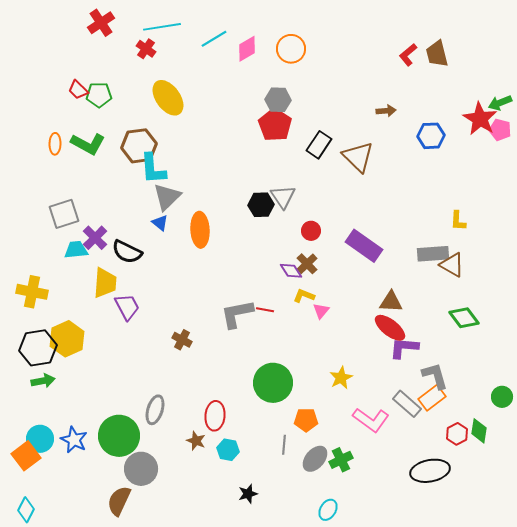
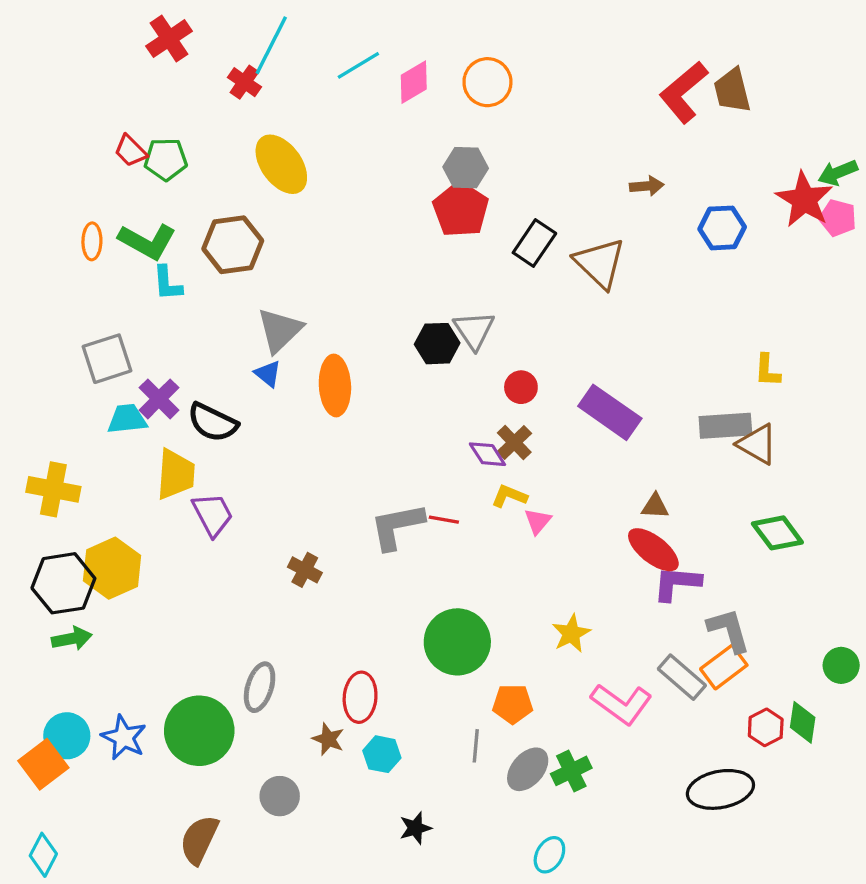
cyan line: (162, 27) -> (271, 45), turned -54
red L-shape: (408, 55) -> (684, 92), size x1.6
cyan L-shape: (153, 169) -> (167, 283), moved, size x0.7
brown triangle: (391, 302) -> (655, 506), size x0.7
gray circle: (141, 469) -> (280, 796), moved, size x0.7

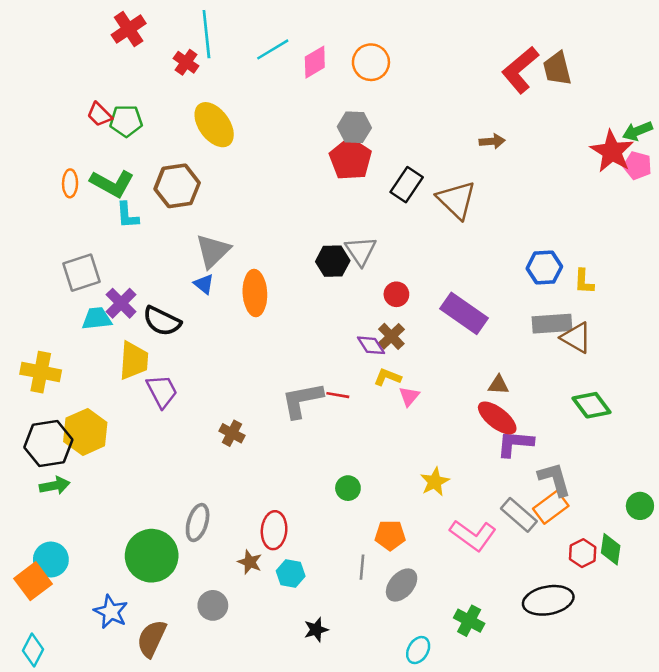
cyan line: (271, 45) -> (206, 34), turned -33
blue hexagon: (722, 228) -> (544, 268), moved
green circle: (457, 642) -> (348, 488), size x0.5
blue star: (124, 737) -> (111, 612), moved
green cross: (571, 771) -> (469, 621), moved, turned -36

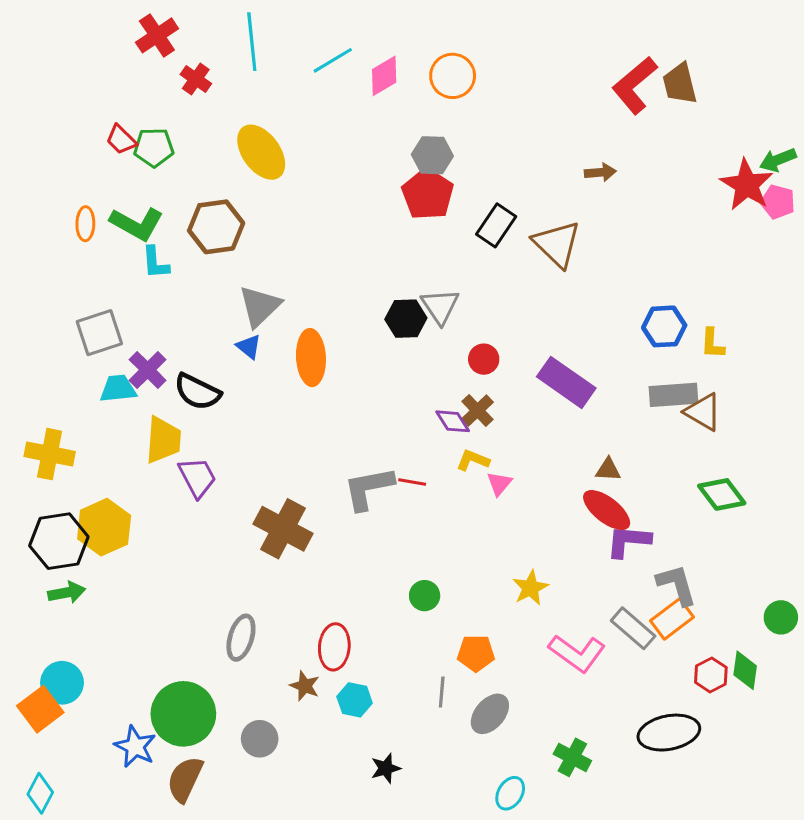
red cross: (186, 62) -> (196, 79), moved
brown cross: (232, 433) -> (283, 529), size x1.8
green circle: (152, 556) -> (183, 714), moved

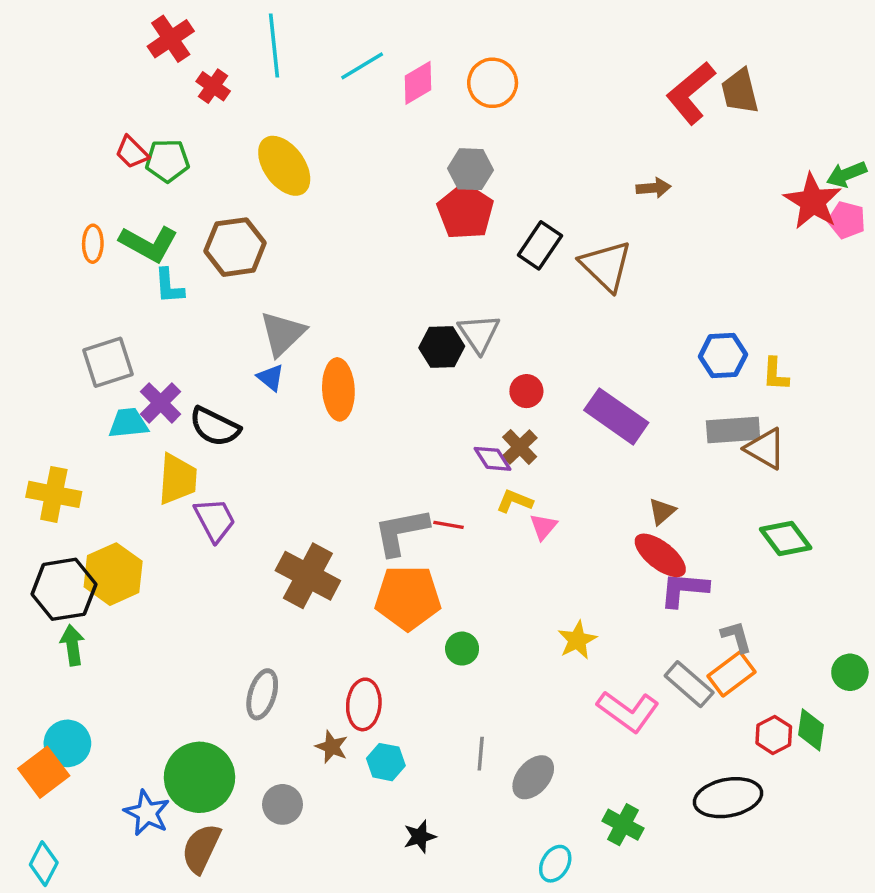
brown triangle: (608, 470) -> (662, 511), turned -44
gray L-shape: (677, 585) -> (736, 637), size x0.7
green arrow: (67, 592) -> (72, 645), turned -87
orange pentagon: (476, 653) -> (408, 598), moved, size x1.6

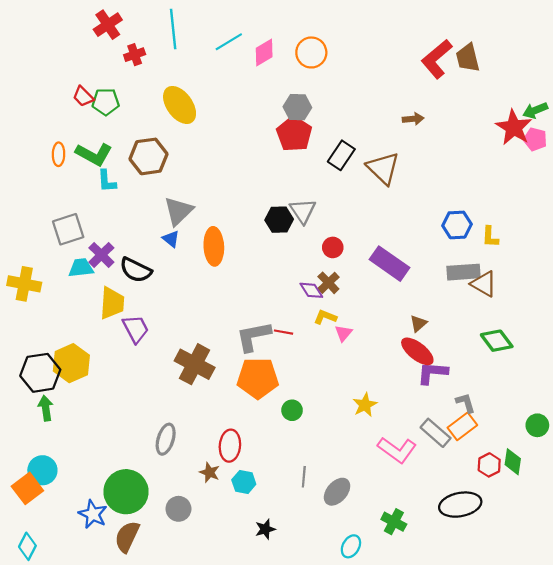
red cross: (213, 86) -> (135, 55), turned 36
yellow cross: (54, 494) -> (24, 284), moved

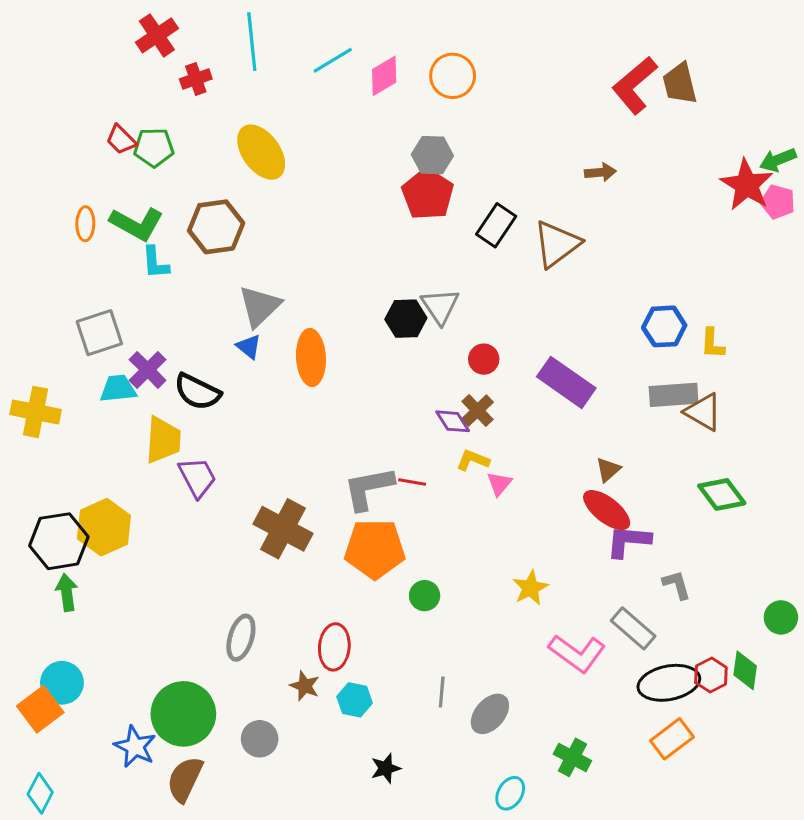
brown triangle: (383, 168) -> (557, 244), turned 39
orange rectangle: (462, 426) -> (672, 739), moved
black ellipse: (460, 505) -> (669, 683), moved

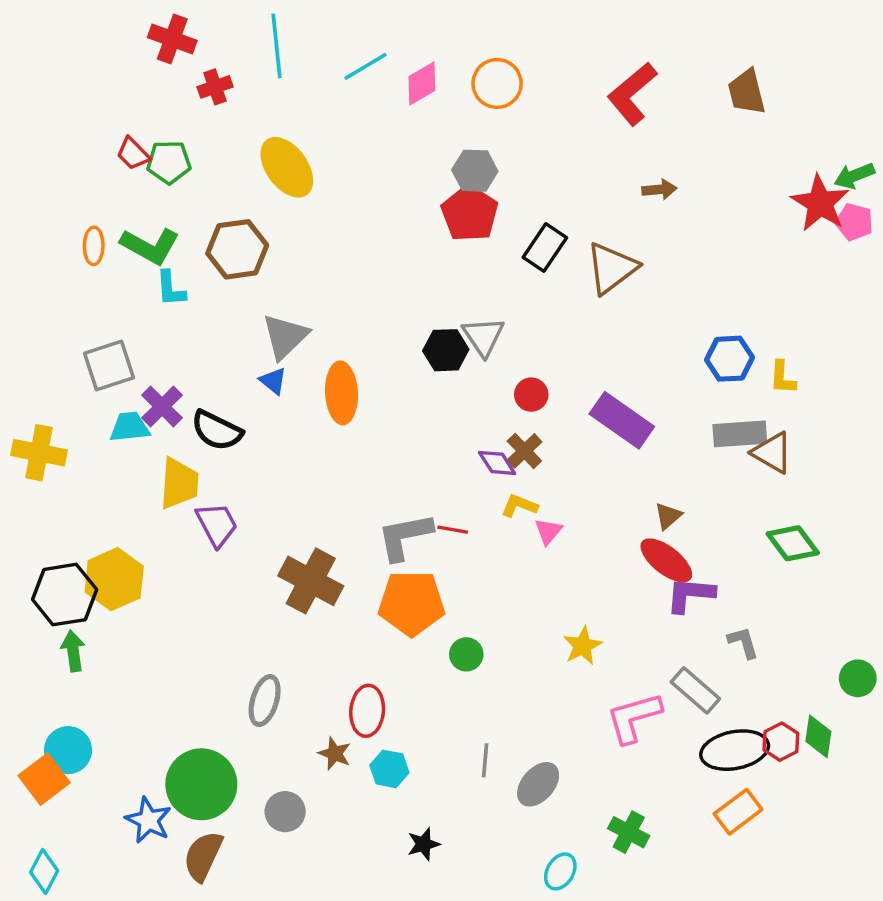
red cross: (157, 35) -> (172, 39), turned -36
red L-shape: (635, 85) -> (632, 94), moved
pink L-shape: (577, 653) -> (634, 718), turned 128

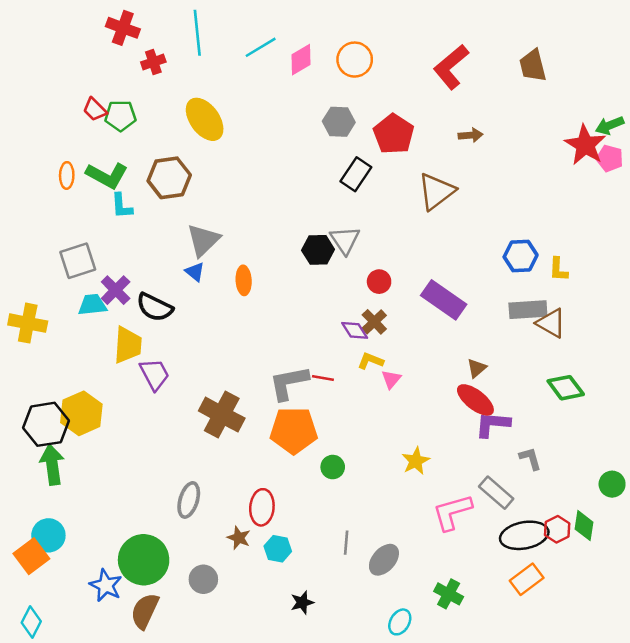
red pentagon: (470, 213) -> (394, 134), moved
black rectangle: (545, 248) -> (356, 174), moved
orange ellipse: (342, 393) -> (244, 280), size x0.7
green arrow: (73, 651) -> (52, 465), size x1.4

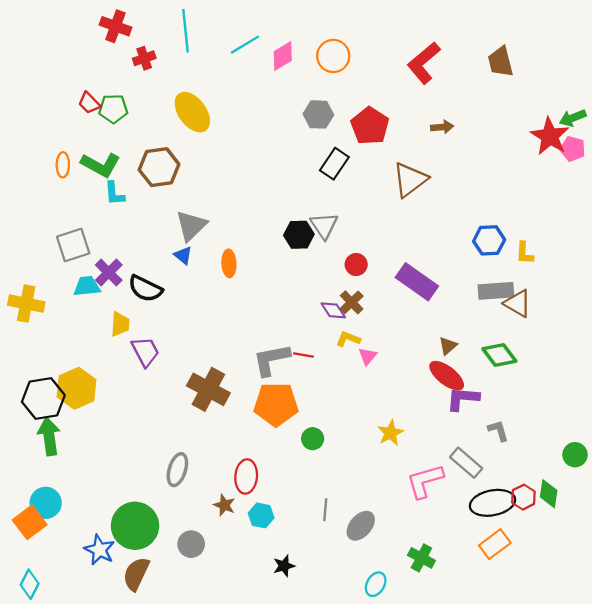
yellow trapezoid: (128, 345) -> (120, 324), size x0.7
green diamond: (566, 388) -> (499, 355), moved

